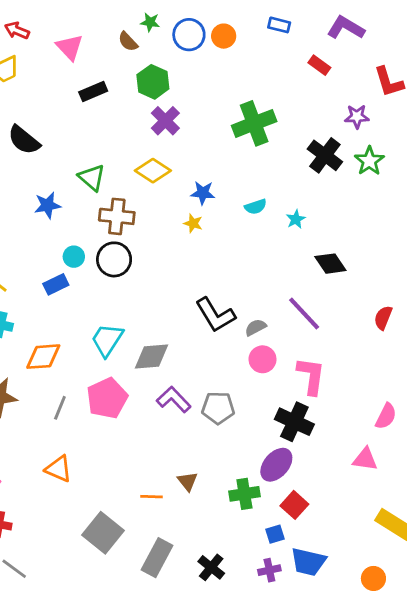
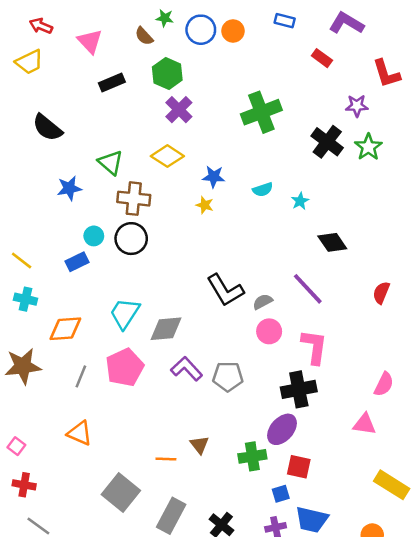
black cross: (294, 422) -> (299, 389), turned -36
red square: (294, 505) -> (299, 467), turned -30

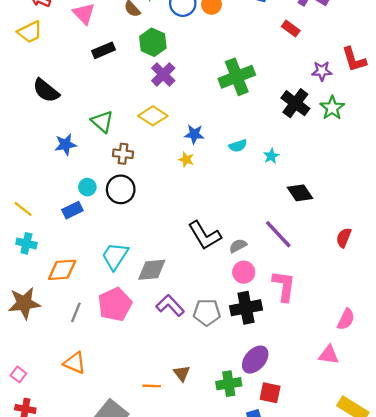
red L-shape: (386, 74) -> (354, 60), moved
brown cross: (134, 199) -> (123, 154), size x0.7
black cross: (299, 389) -> (246, 308), moved

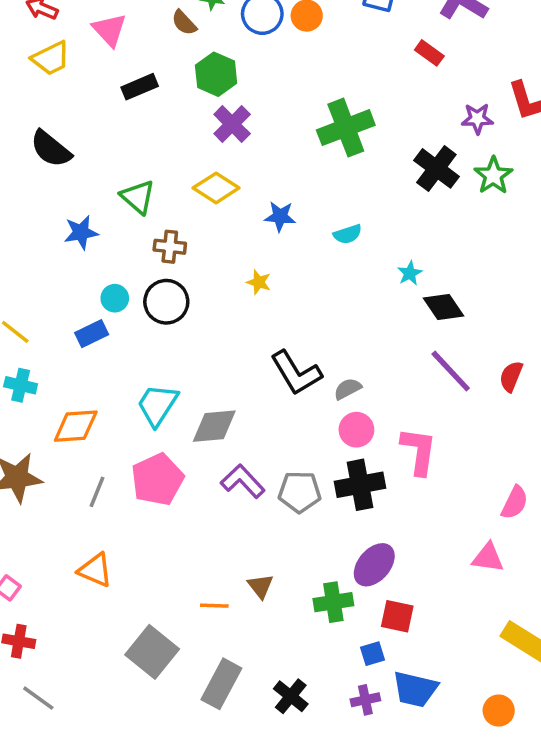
yellow trapezoid: (30, 32) -> (51, 58), moved
cyan star: (271, 156) -> (410, 273), moved
yellow star: (186, 160) -> (259, 282), moved
purple line: (278, 234) -> (451, 371), moved

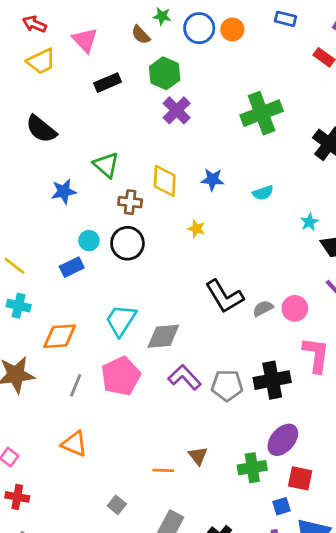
yellow diamond: (216, 188) -> (165, 181), moved, turned 60
pink circle: (356, 430) -> (295, 308), moved
gray square: (152, 652) -> (117, 505), size x0.5

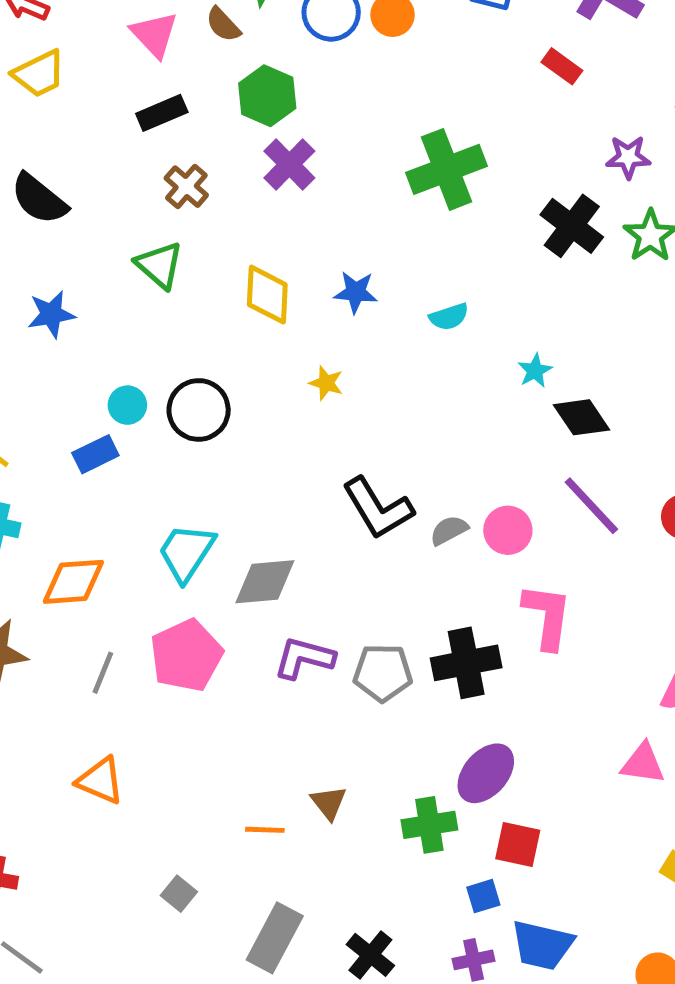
pink triangle: (85, 40) -> (154, 34), moved
blue star: (64, 191) -> (51, 314), moved
brown cross: (130, 202) -> (186, 187), moved, turned 35
purple L-shape: (185, 377) -> (304, 658), turned -32

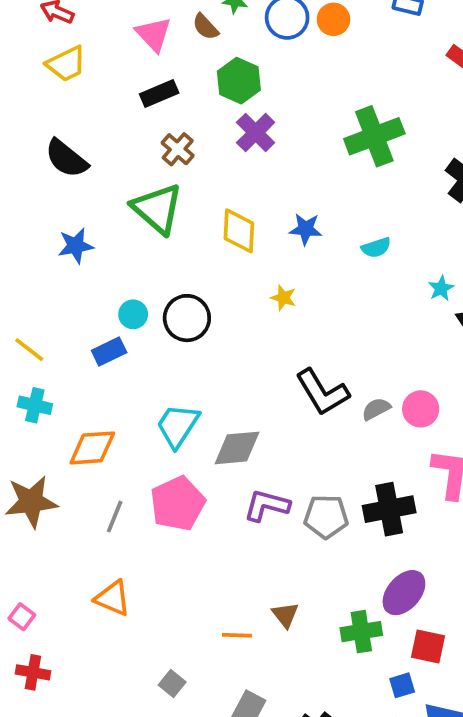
green triangle: (159, 265) -> (157, 209), size x1.4

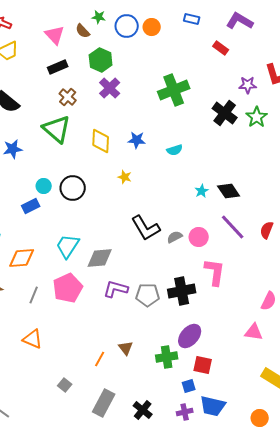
cyan star: (441, 288) -> (202, 191), moved
orange line: (237, 635) -> (100, 359), turned -63

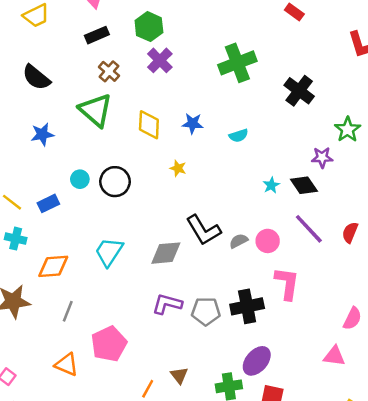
purple star: (248, 85) -> (322, 157), moved
green star: (257, 117) -> (348, 130), moved
blue rectangle: (31, 206) -> (48, 203), moved
gray diamond: (100, 258) -> (166, 253), moved
pink pentagon: (68, 288) -> (109, 344), moved

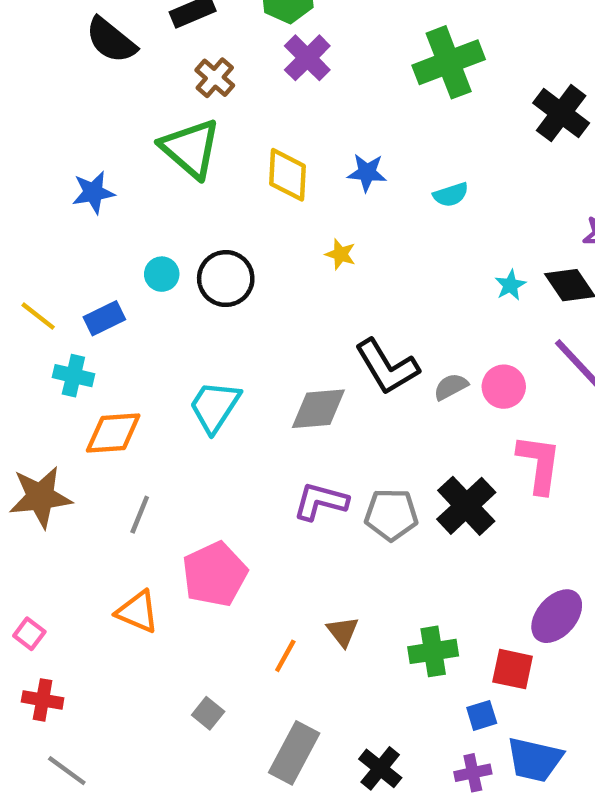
black semicircle: (36, 77) -> (111, 40), moved
cyan cross: (16, 239) -> (73, 376), moved
black cross: (247, 306) -> (466, 506), turned -32
purple ellipse: (257, 361) -> (557, 616), moved

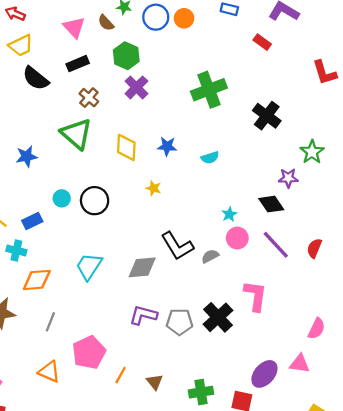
cyan star: (510, 285) -> (229, 214), moved
pink circle: (504, 387) -> (237, 238), moved
orange line: (285, 656) -> (121, 375), moved

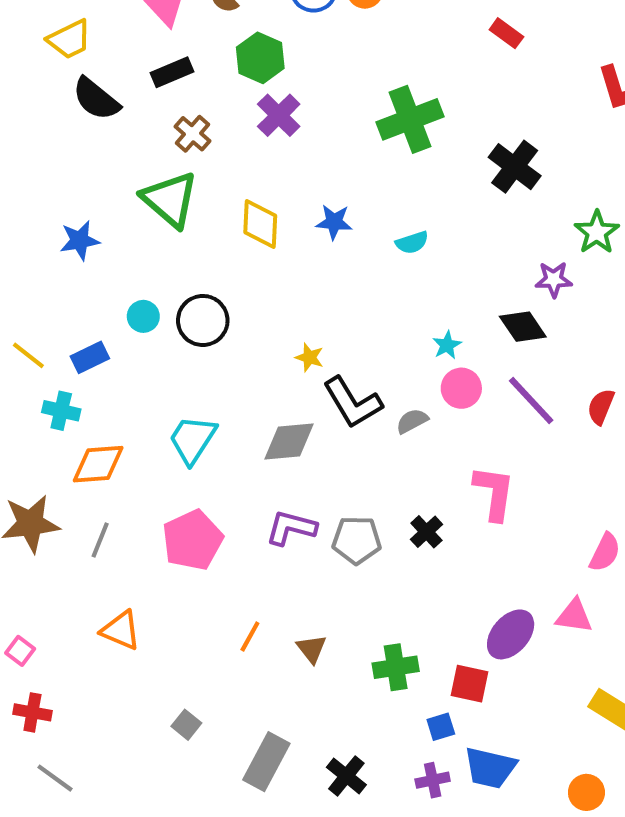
yellow star: (153, 188) -> (309, 357), moved
black cross: (218, 317) -> (426, 532), size x0.6
gray line: (50, 322) -> (100, 540), moved
pink pentagon: (89, 352) -> (193, 540), moved

